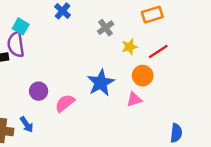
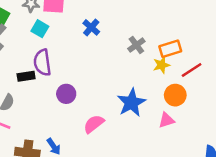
orange rectangle: (152, 15) -> (170, 49), moved
cyan square: (21, 26) -> (40, 29), moved
purple circle: (39, 91) -> (66, 94), moved

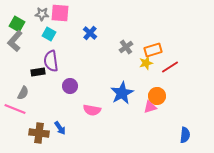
orange circle: (175, 95) -> (157, 96), moved
pink semicircle: (94, 124) -> (92, 110), turned -132

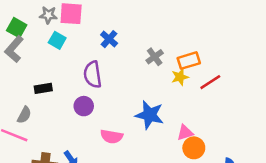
purple semicircle: (51, 61) -> (93, 74), moved
blue star: (122, 93) -> (150, 115), turned -30
orange circle: (157, 96) -> (194, 148), moved

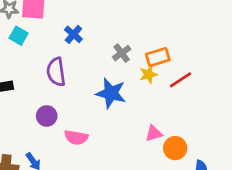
purple circle: (84, 106) -> (47, 116), moved
blue star: (150, 115) -> (111, 93), moved
orange circle: (194, 148) -> (175, 148), moved

